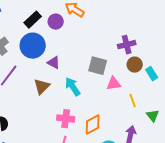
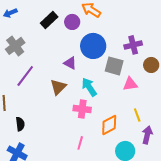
purple cross: (127, 45) -> (133, 45), moved
blue circle: (33, 46) -> (93, 46), moved
yellow line: (133, 101) -> (137, 115), moved
pink cross: (66, 119) -> (82, 109), moved

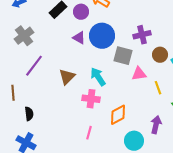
purple triangle: (70, 63) -> (79, 38), moved
yellow line: (137, 115) -> (158, 88), moved

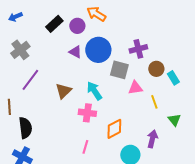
black semicircle: (29, 114) -> (25, 128), size x1.5

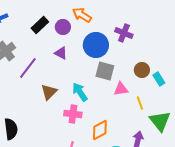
purple cross: (138, 49) -> (124, 33), moved, turned 36
blue circle: (98, 50) -> (96, 45), moved
purple line: (30, 80) -> (28, 68), moved
green triangle: (174, 120) -> (160, 121), size x1.6

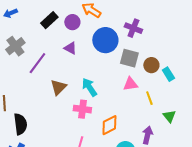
gray square: (105, 71) -> (129, 58), moved
green triangle: (160, 121) -> (169, 116), size x0.6

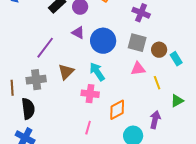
blue circle: (105, 40) -> (103, 41), moved
gray cross: (15, 46) -> (36, 80), moved, turned 30
green triangle: (169, 116) -> (177, 101), turned 40

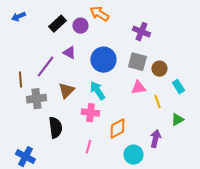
purple triangle: (78, 33) -> (69, 53), moved
cyan rectangle: (176, 59) -> (178, 87), moved
brown line: (12, 88) -> (20, 80), moved
black semicircle: (28, 109) -> (55, 128), moved

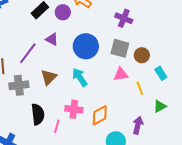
pink cross: (90, 113) -> (74, 109), moved
pink line: (88, 147) -> (57, 126), moved

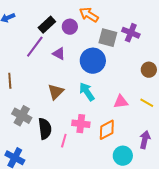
gray square: (120, 48) -> (108, 38), moved
purple line: (28, 53) -> (35, 47), moved
pink triangle: (121, 74) -> (121, 102), moved
gray cross: (19, 85) -> (22, 116), moved, turned 36
yellow line: (140, 88) -> (147, 103), turned -40

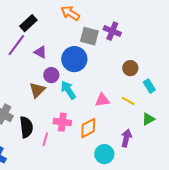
purple circle: (70, 27) -> (51, 75), moved

